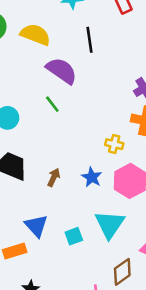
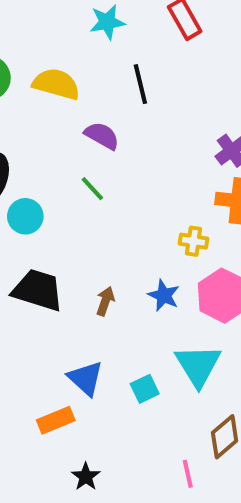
purple semicircle: (62, 71) -> (102, 136), size x0.7

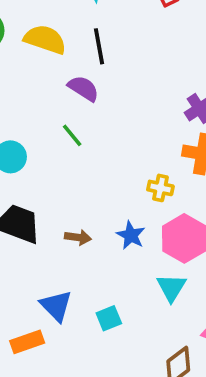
black line: (140, 84) -> (99, 46), moved
brown arrow: (105, 301) -> (78, 237), turned 75
cyan triangle: (198, 365) -> (171, 288), moved, size x0.7

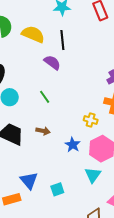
green line: (72, 135) -> (45, 97), moved
brown arrow: (78, 237) -> (43, 131), moved

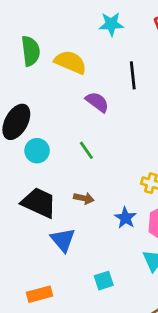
black line: (62, 40) -> (133, 75), moved
blue triangle: (29, 181) -> (63, 240), moved

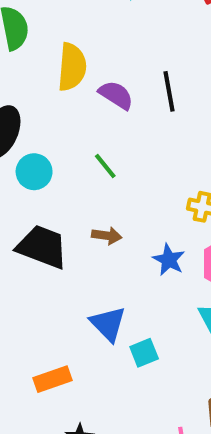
yellow semicircle: (70, 62) -> (72, 67), moved, turned 76
black line: (133, 75) -> (169, 91), moved
blue triangle: (63, 240) -> (108, 324), moved

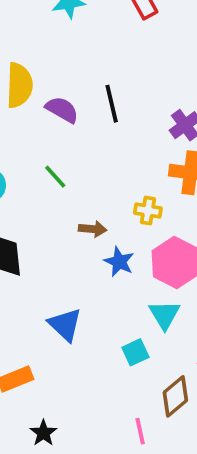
brown arrow: (107, 236) -> (93, 229), moved
cyan square: (144, 353) -> (135, 352), moved

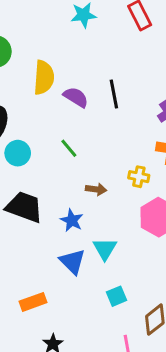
blue star: (119, 262) -> (72, 220), moved
cyan triangle: (164, 315) -> (105, 249), moved
cyan square: (135, 352) -> (117, 296), moved

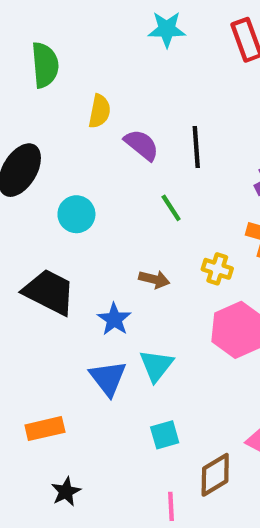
yellow semicircle: (44, 77) -> (100, 111), size x0.7
green line: (69, 148) -> (171, 208), moved
cyan circle: (18, 153) -> (76, 214), moved

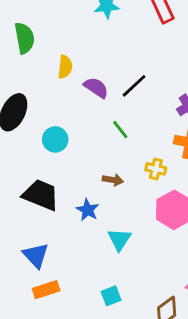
black line: (196, 147) -> (134, 86), turned 56
blue triangle: (108, 378) -> (36, 255), moved
cyan square: (165, 435) -> (111, 296), moved

